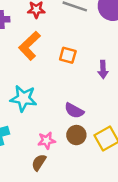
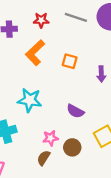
brown circle: (76, 135) -> (72, 147), moved

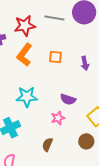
red star: (41, 20) -> (25, 26), size x1.5
pink star: (50, 138) -> (58, 118), moved
brown circle: (72, 147) -> (86, 141), moved

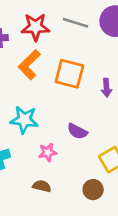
orange square: (56, 57) -> (69, 74), size x1.6
pink star: (58, 118) -> (48, 152), moved
brown semicircle: (47, 145) -> (42, 186), turned 72

